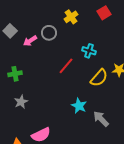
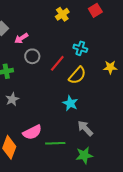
gray circle: (49, 33) -> (32, 56), moved
yellow semicircle: (99, 78) -> (77, 75), moved
gray arrow: (101, 119) -> (85, 128), moved

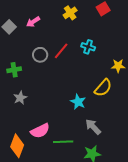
pink arrow: (21, 38) -> (33, 22), moved
red line: (57, 63) -> (61, 51), moved
yellow semicircle: (77, 75) -> (103, 88), moved

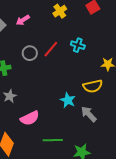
yellow semicircle: (103, 88) -> (93, 86), turned 36
gray arrow: (93, 127) -> (89, 114), moved
pink semicircle: (40, 131) -> (30, 118), moved

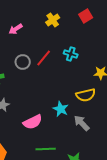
pink semicircle: (30, 118) -> (33, 122), moved

